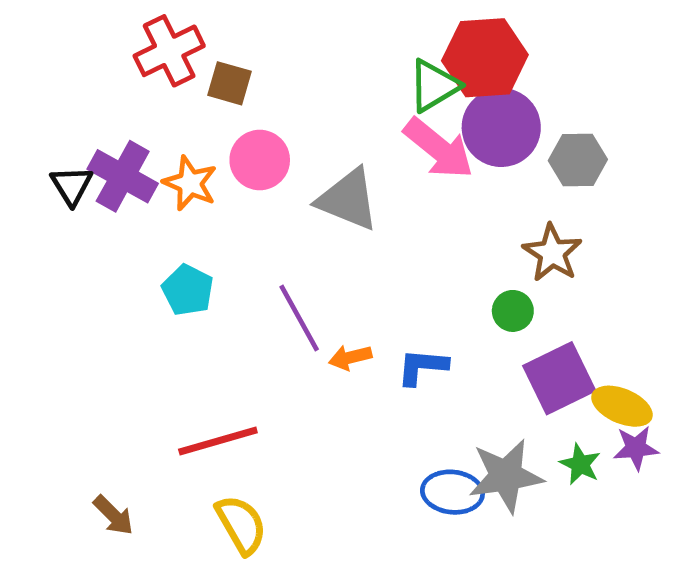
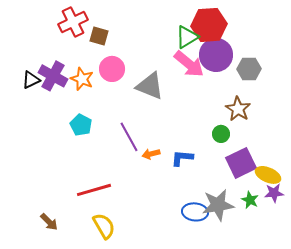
black triangle: (72, 186) -> (31, 80), turned 36

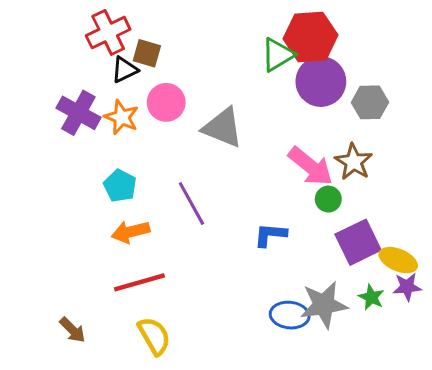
pink arrow: (189, 64) -> (310, 166), moved
black triangle: (31, 80) -> (125, 70), moved
orange arrow: (151, 154) -> (130, 232), moved, size x1.4

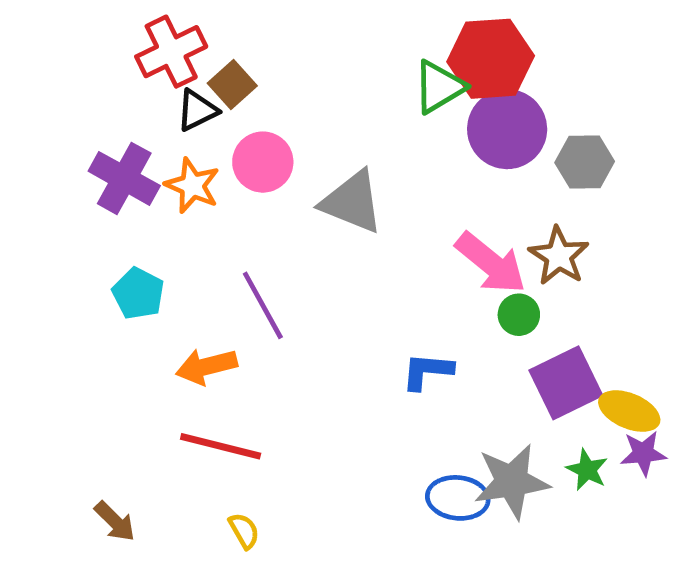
brown square: (147, 53) -> (232, 84), turned 32
cyan pentagon: (120, 186) -> (138, 294), moved
purple line: (191, 204) -> (263, 305), moved
red line: (139, 282) -> (221, 446), turned 30
yellow semicircle: (154, 336) -> (244, 531), size x0.6

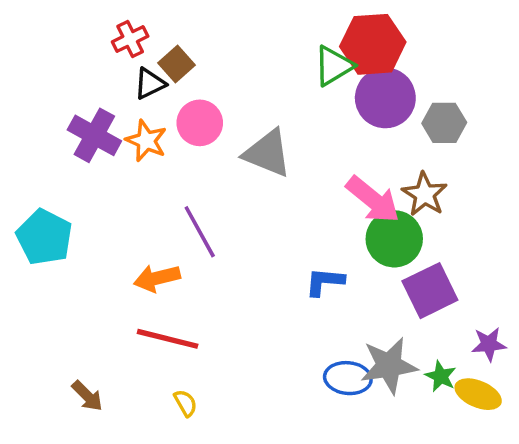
red cross: (171, 52) -> (130, 39), size x0.7
cyan pentagon: (138, 294) -> (44, 237), moved, size x1.4
green circle: (519, 315) -> (394, 239), size x1.8
yellow ellipse: (629, 411) -> (478, 394), moved
green star: (587, 470) -> (441, 376), moved

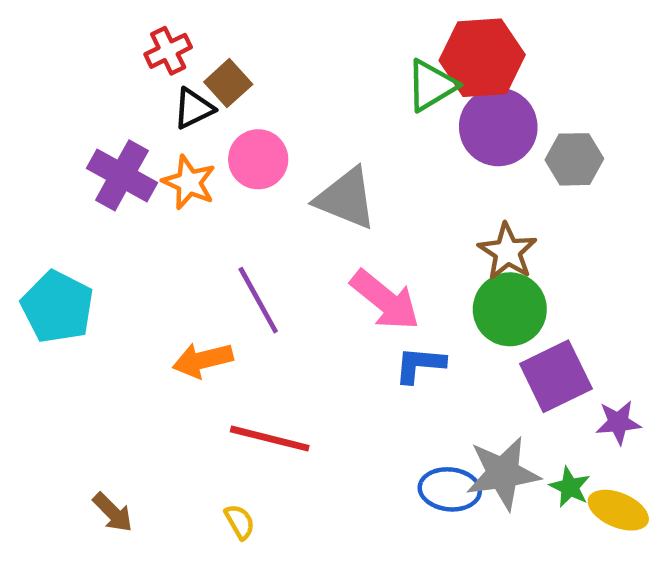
brown star: (425, 194) -> (507, 252), moved
pink arrow: (373, 200) -> (385, 300), moved
red line: (168, 339) -> (270, 439), moved
purple star: (489, 344) -> (618, 422), moved

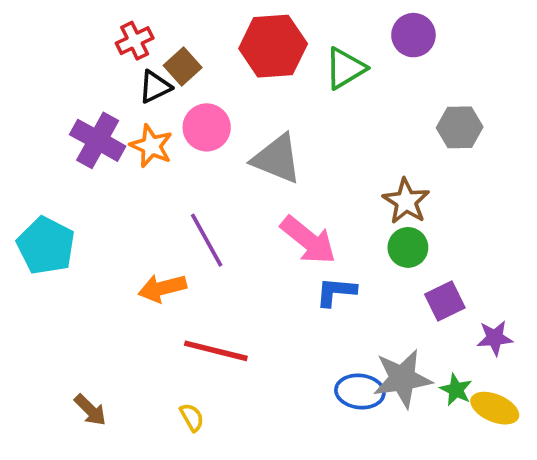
red hexagon: (482, 58) -> (273, 46), moved
purple circle: (498, 127) -> (413, 35), moved, size x0.7
green circle: (510, 309) -> (408, 247), size x0.7
purple square: (556, 376) -> (445, 301), size x0.7

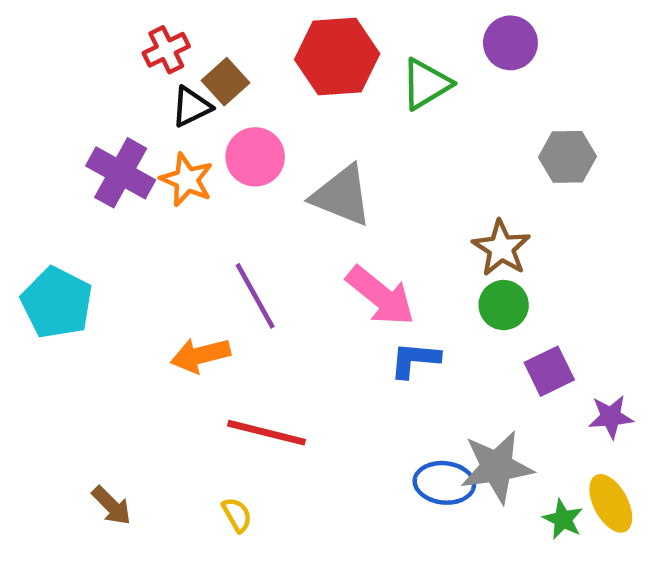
green star: (456, 390) -> (563, 519), moved
yellow ellipse: (495, 408) -> (611, 503), turned 39

